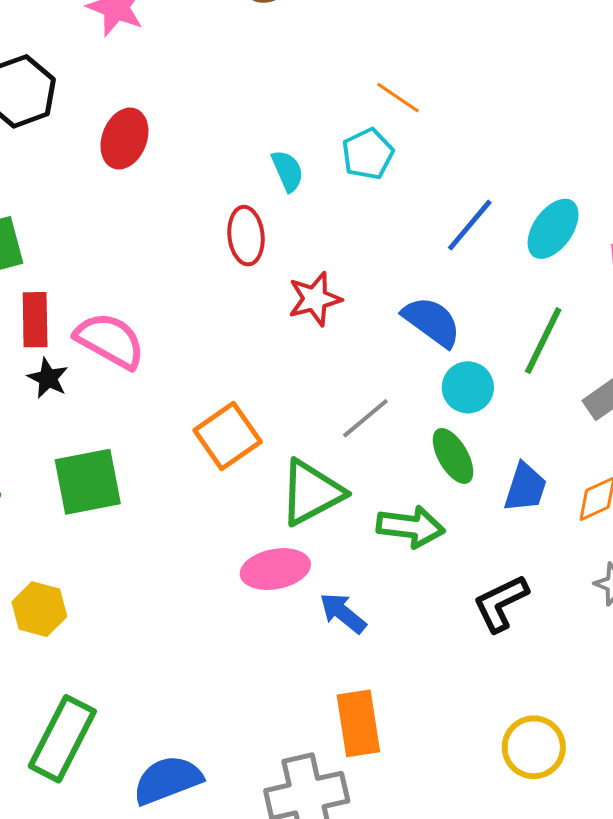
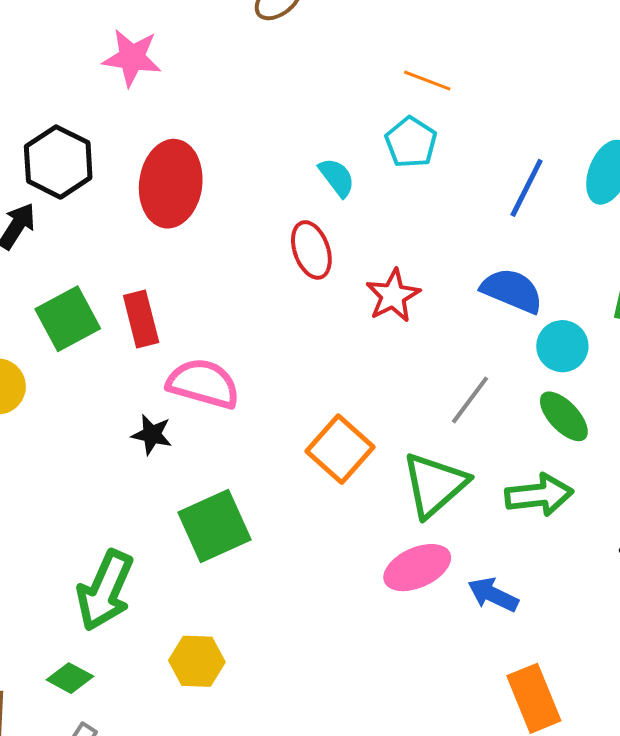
red ellipse: (124, 139) -> (171, 184), size x1.4
red rectangle: (35, 320) -> (141, 319), moved

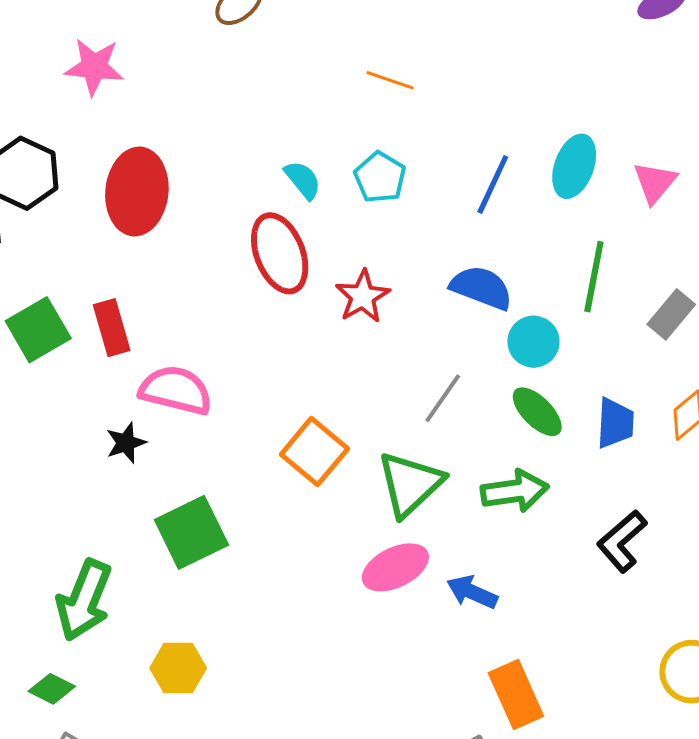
cyan pentagon: (411, 142) -> (380, 177), moved
red ellipse: (311, 250) -> (280, 253), size x1.4
black star: (152, 434) -> (126, 443), turned -30

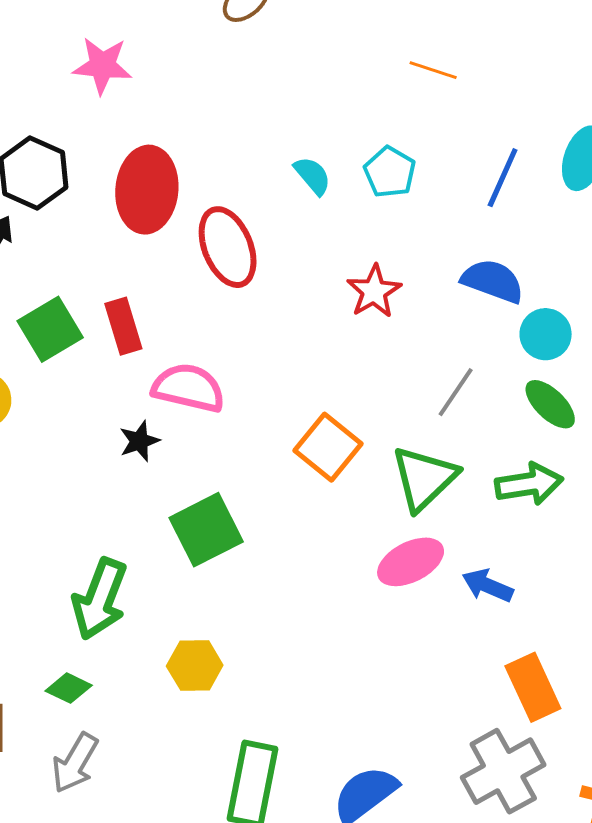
orange line: (390, 80) -> (433, 70), moved
red ellipse: (280, 253) -> (228, 247), moved

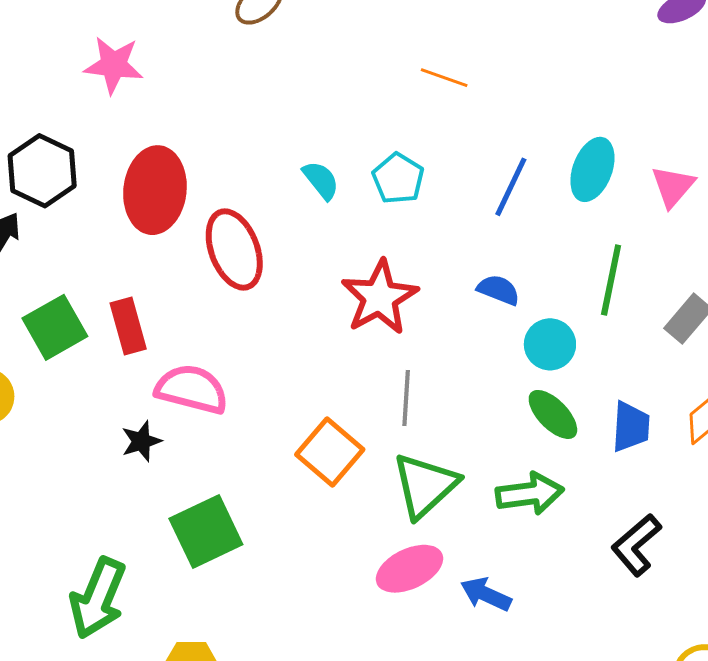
blue semicircle: (493, 281) -> (498, 290), size x0.7
red star: (374, 291) -> (380, 297), size x1.4
gray line: (456, 392) -> (406, 398), moved, turned -32

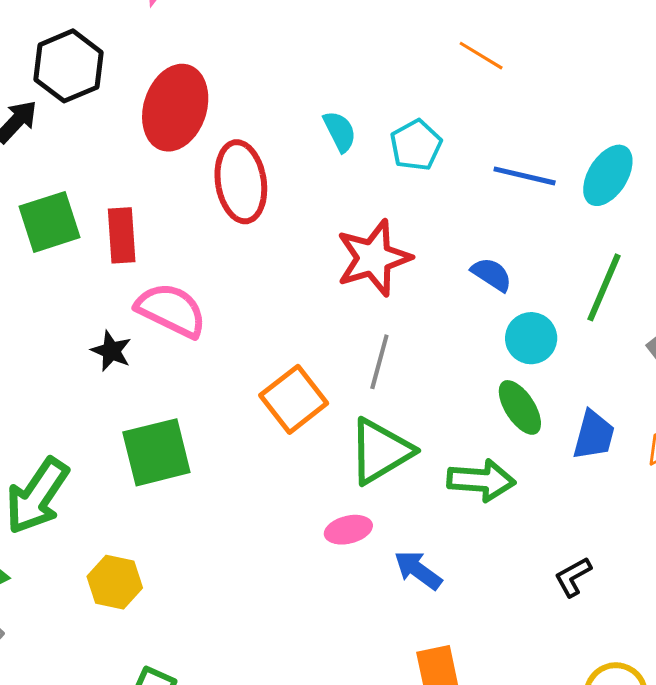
blue line: (511, 187) -> (525, 176), turned 66
black star: (141, 441) -> (111, 351), turned 30
black L-shape: (636, 545) -> (573, 577), moved, size x0.7
pink ellipse: (409, 569) -> (348, 530), size x0.7

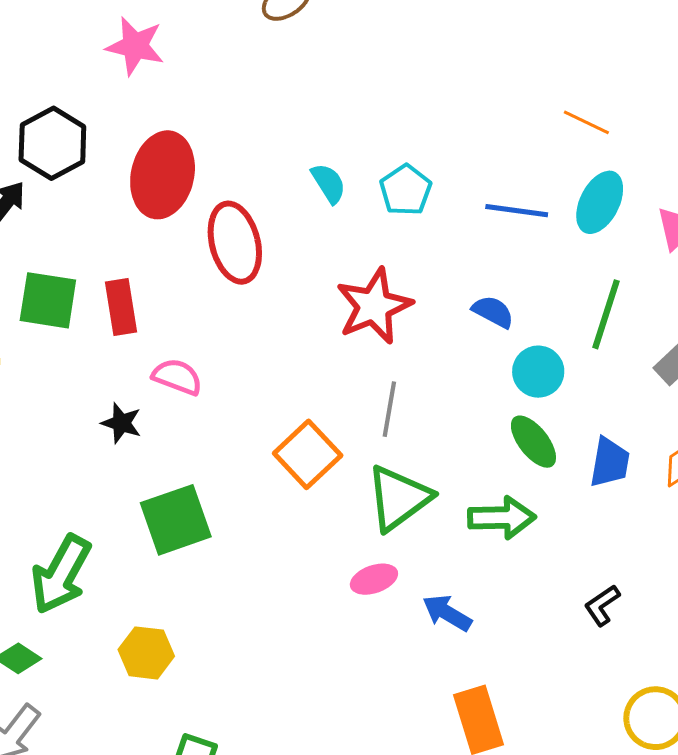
orange line: (481, 56) -> (586, 122), moved
green square: (50, 222) -> (48, 300), turned 32
pink semicircle: (171, 310) -> (177, 377), size x0.7

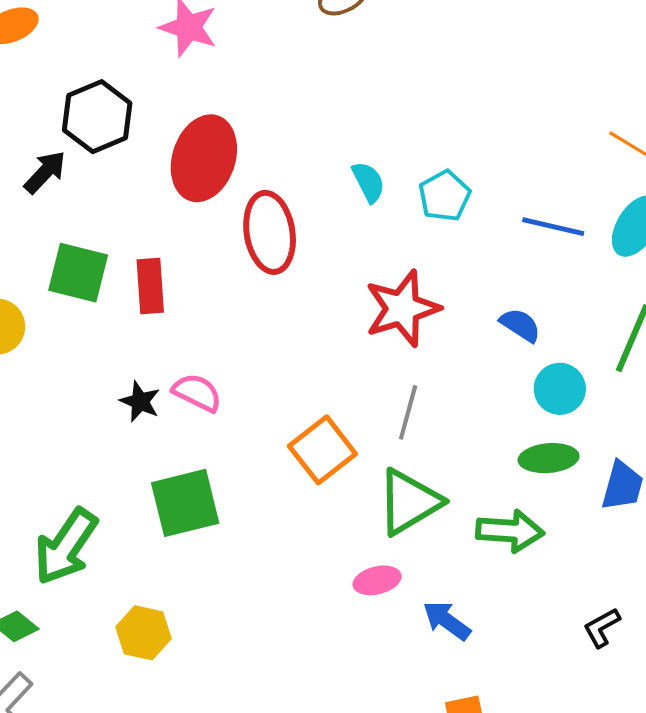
pink semicircle: (177, 377) -> (197, 393), moved
green ellipse: (533, 442) -> (549, 458), turned -62

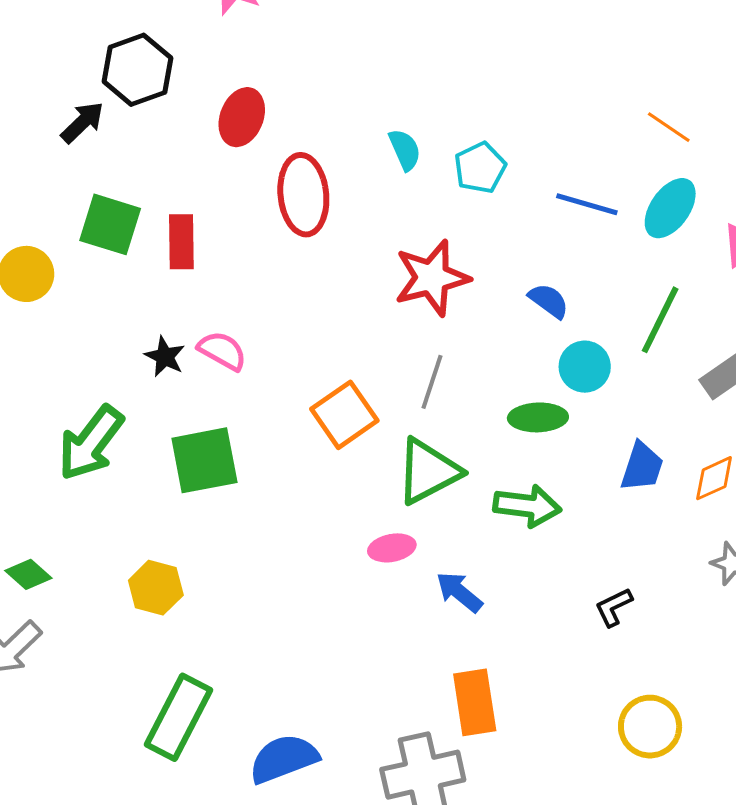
red ellipse: (204, 158) -> (242, 117), size x0.7
green ellipse: (549, 458) -> (538, 417), moved
green arrow: (66, 547) -> (91, 443), moved

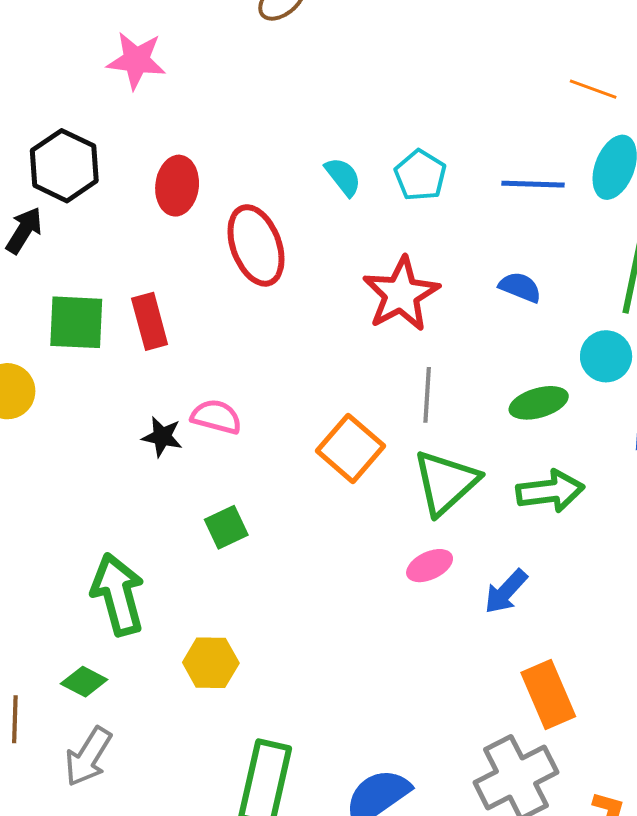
cyan circle: (585, 367) -> (606, 356), moved
green arrow: (91, 443) -> (118, 594), moved, turned 142
green square: (204, 460) -> (226, 527), size x0.6
blue arrow: (459, 592) -> (506, 591), turned -72

